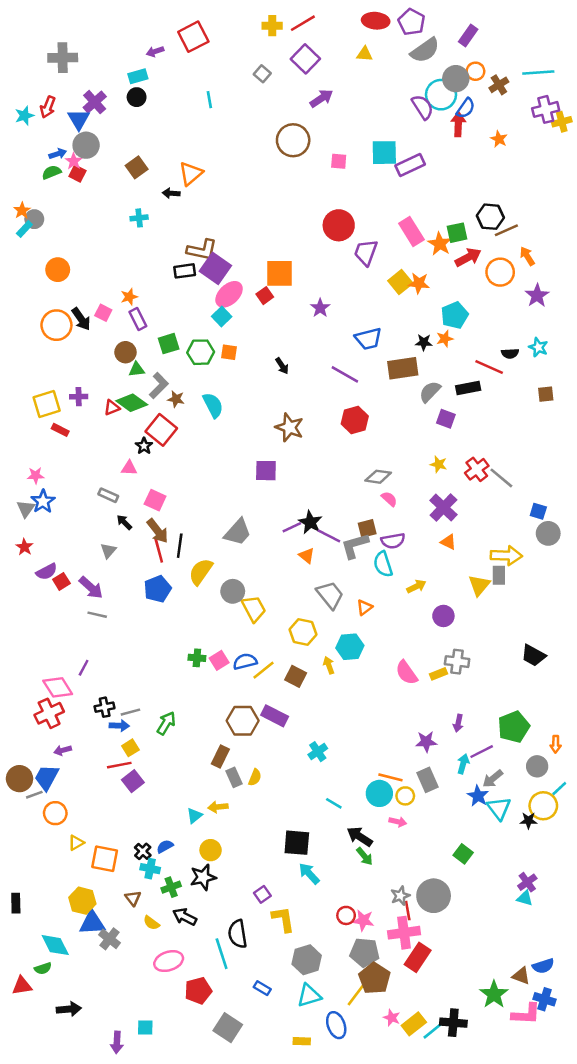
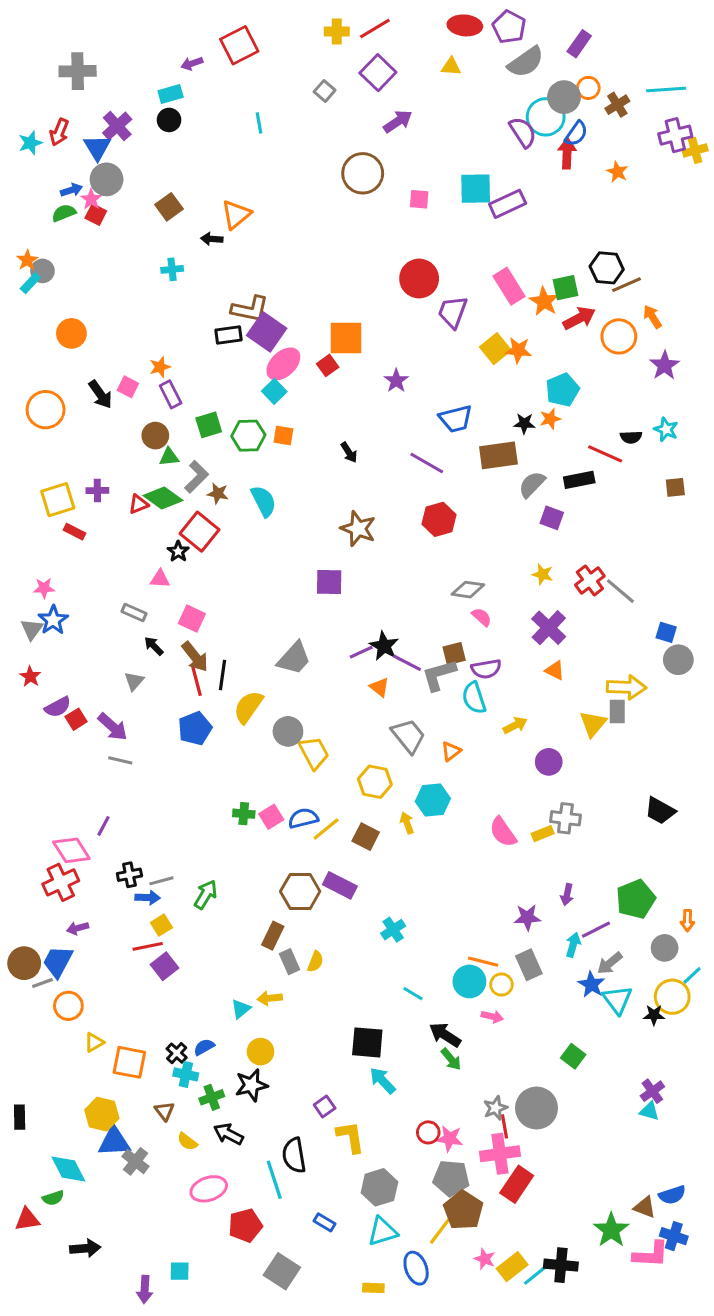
orange circle: (56, 325) -> (46, 410), moved

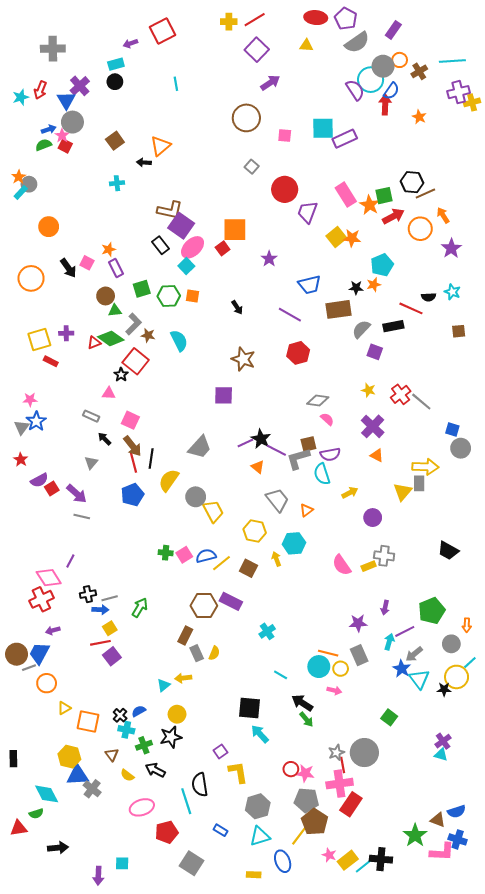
gray square: (325, 91) -> (252, 167), moved
black rectangle: (229, 335) -> (160, 245), moved, turned 60

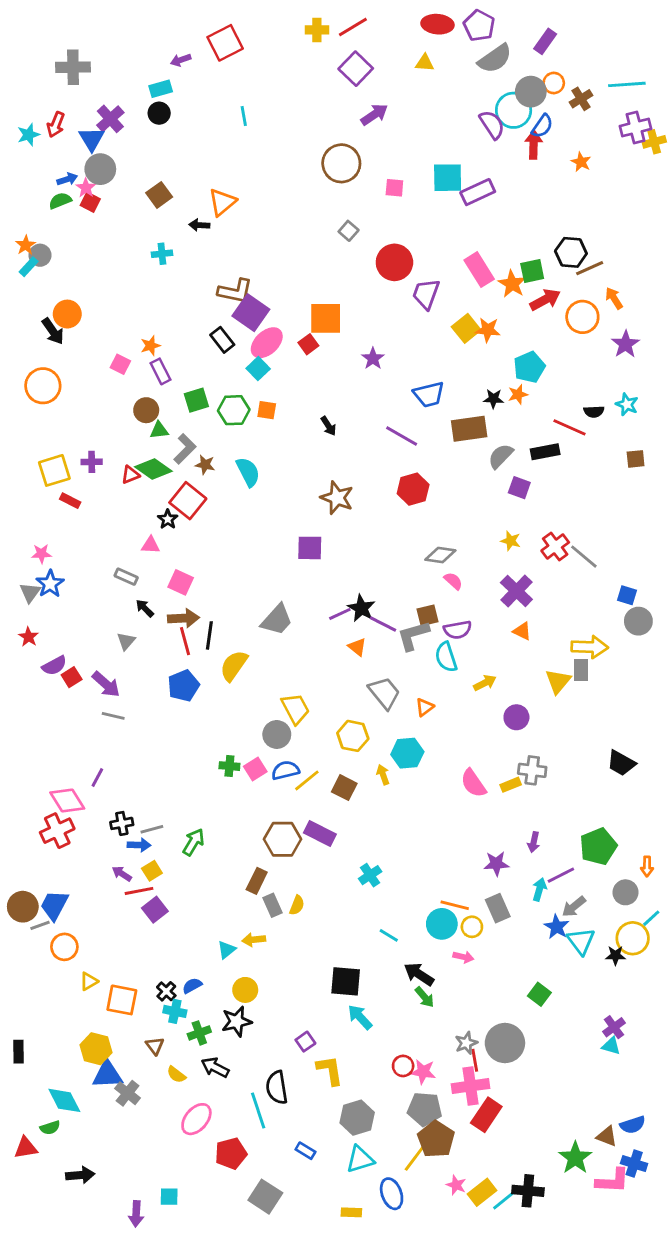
black arrow: (68, 268) -> (53, 331), moved
brown arrow: (132, 446) -> (184, 618), turned -55
gray circle: (196, 497) -> (277, 734), moved
purple arrow: (53, 630) -> (122, 874), moved, turned 48
pink ellipse: (142, 807) -> (196, 1119), turned -30

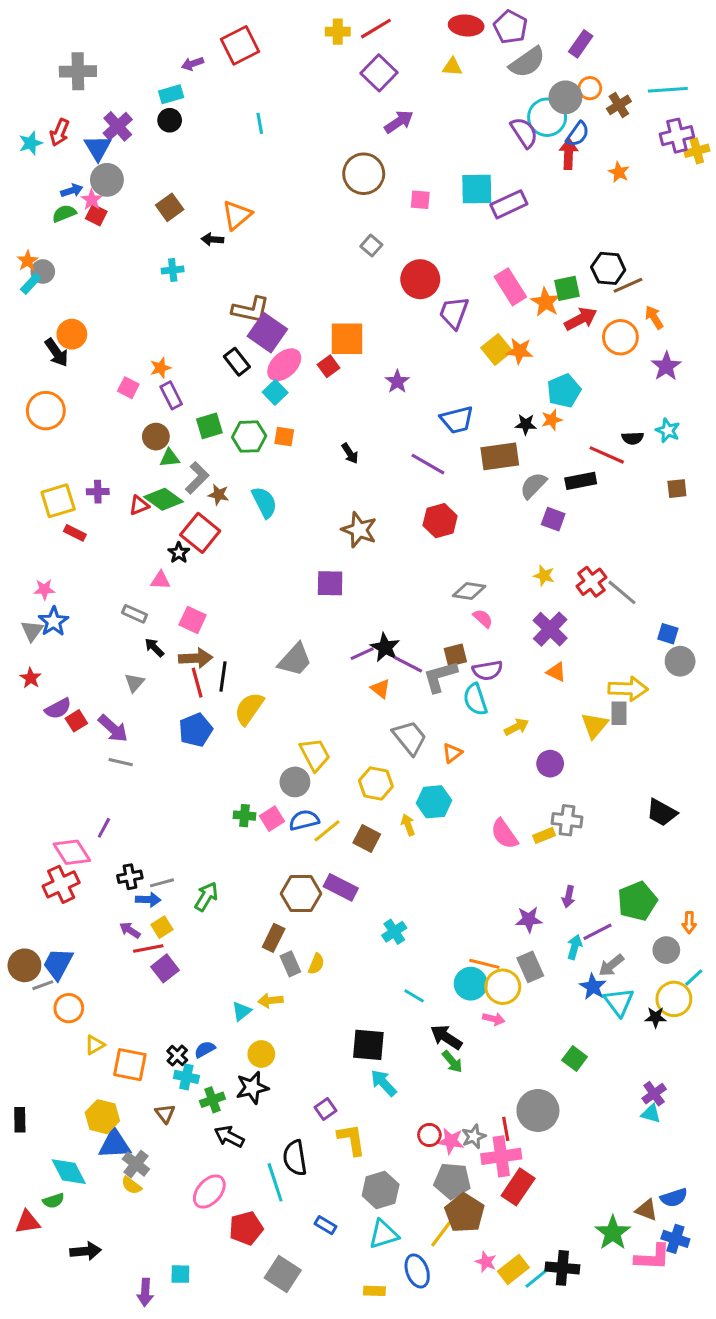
yellow circle: (472, 927) -> (503, 987), size x1.5
gray star: (466, 1043) -> (474, 1136), moved
yellow semicircle: (176, 1075) -> (131, 1185), moved

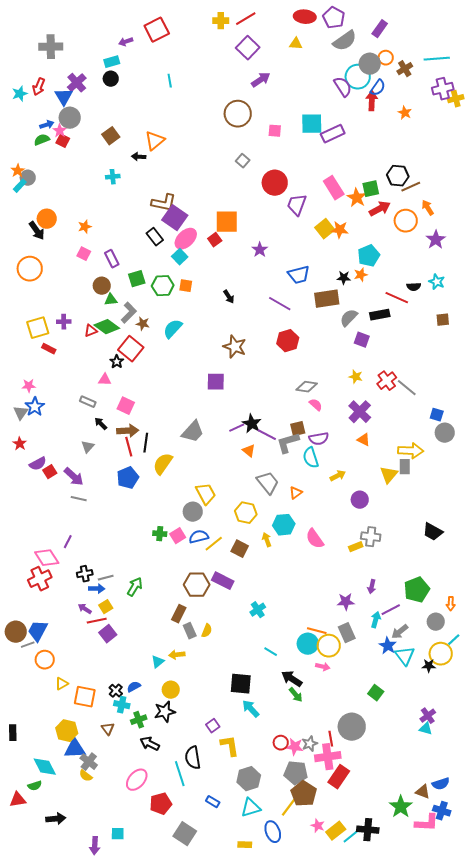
orange star: (160, 368) -> (85, 227), moved
cyan semicircle: (264, 502) -> (173, 329), turned -110
pink semicircle: (504, 834) -> (315, 539), moved

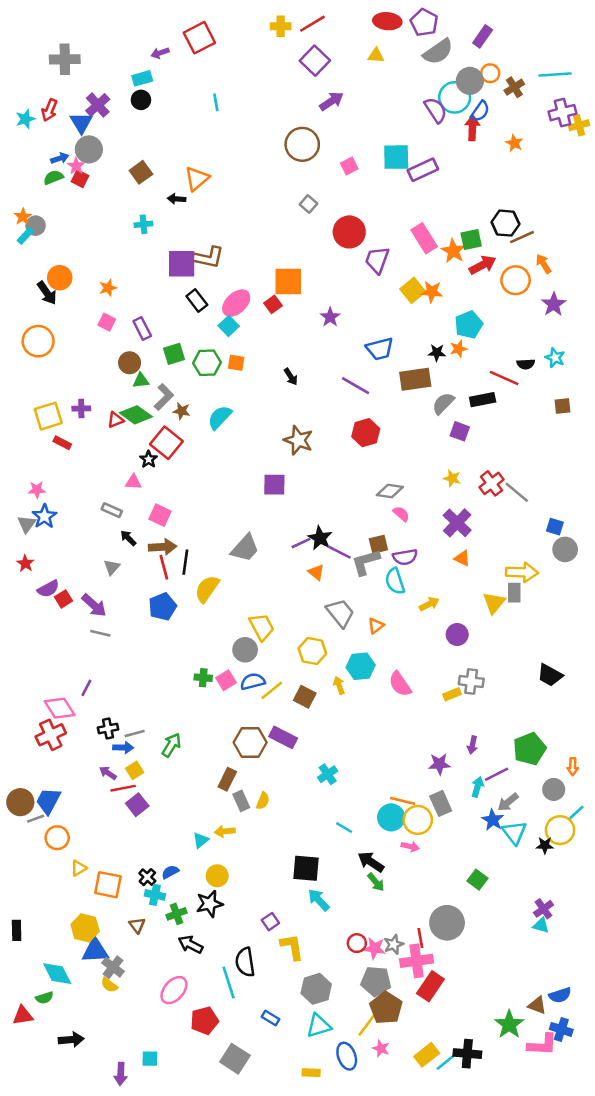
pink square: (275, 131) -> (349, 166), turned -32
purple square: (175, 218) -> (182, 264), moved, turned -35
pink star: (318, 826) -> (381, 1049), moved

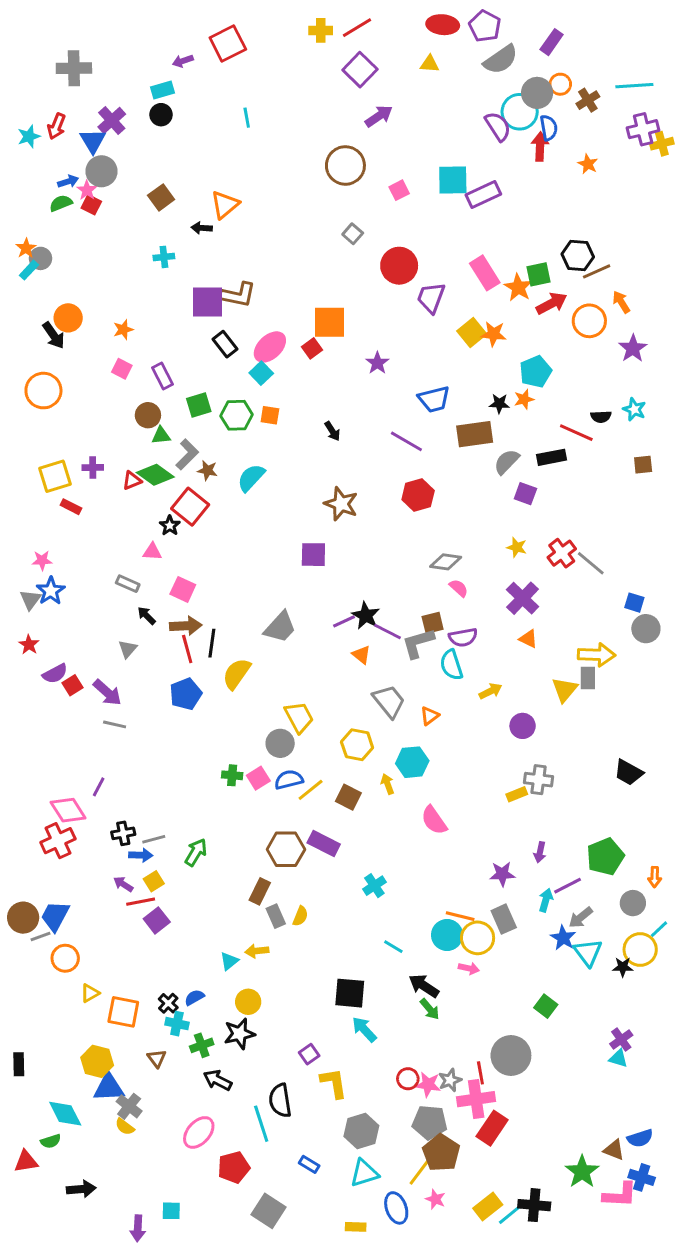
blue semicircle: (480, 111) -> (549, 128), turned -45
pink semicircle: (400, 684) -> (434, 820), moved

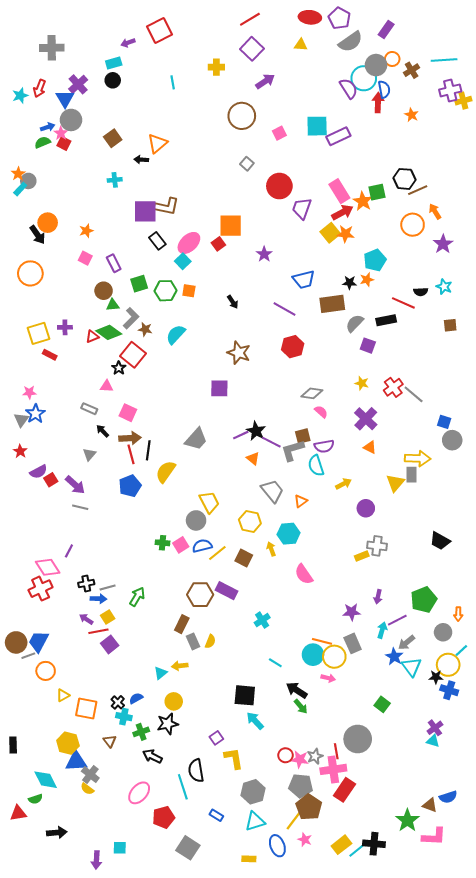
yellow cross: (321, 30) -> (216, 67), moved
red arrow: (552, 303) -> (342, 212), moved
blue cross: (642, 1177) -> (449, 690), moved

